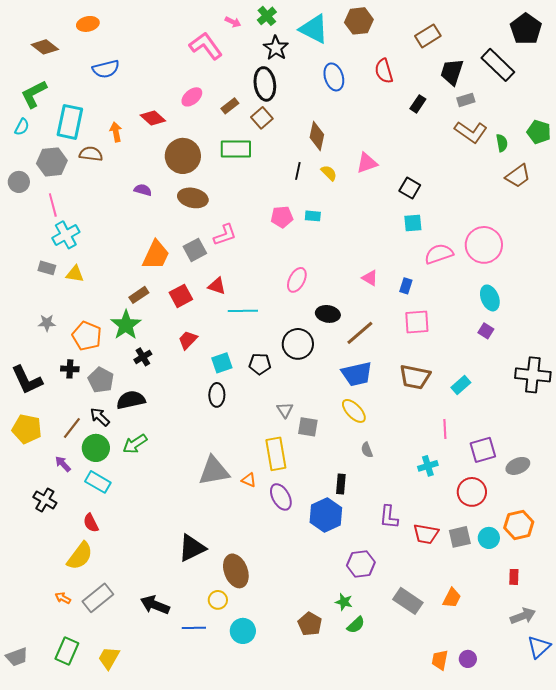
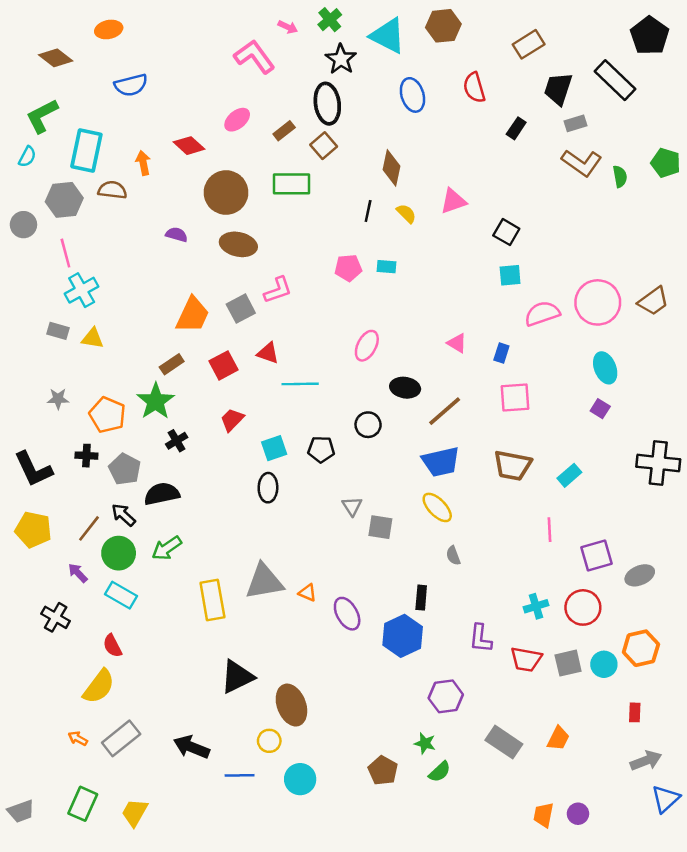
brown trapezoid: (518, 176) -> (653, 301), moved
black circle: (298, 344) -> (368, 425), size x0.7
yellow rectangle: (276, 454) -> (212, 600), moved
cyan cross: (428, 466) -> (536, 606), moved

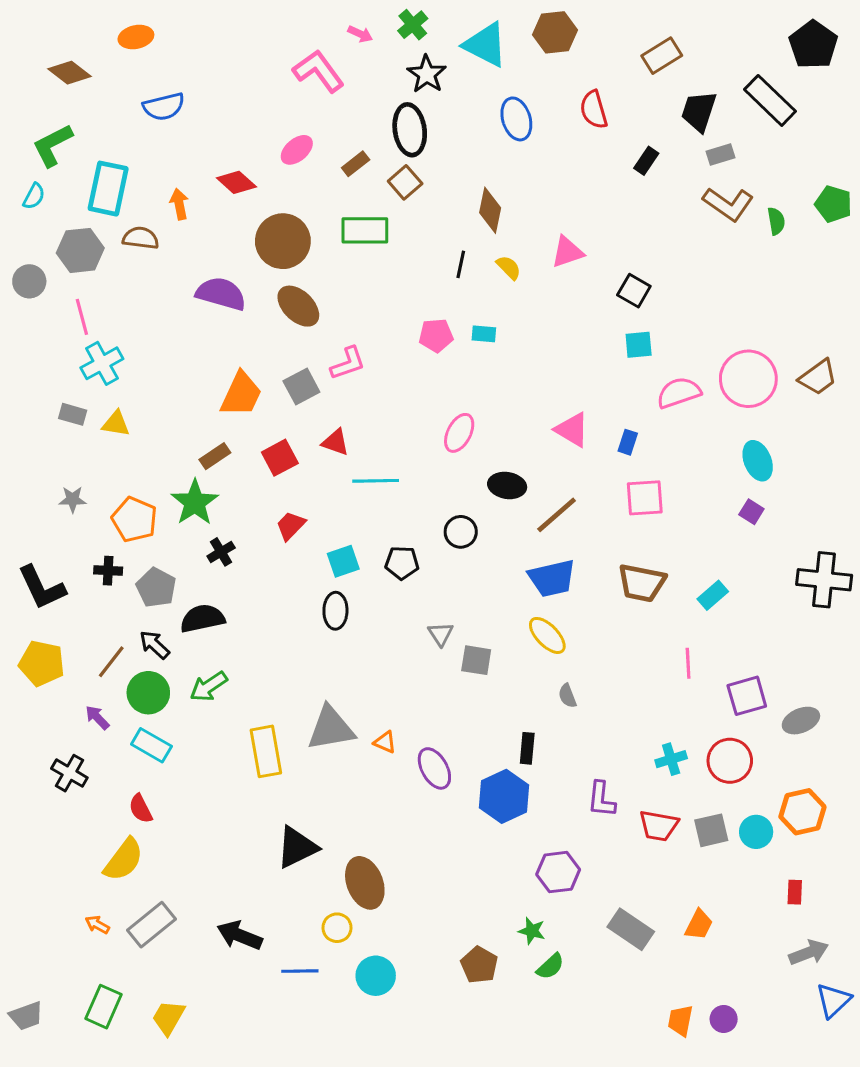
purple semicircle: (177, 235) -> (221, 294), size x1.8
brown ellipse: (238, 244) -> (298, 306), turned 32
pink triangle: (457, 343) -> (572, 430), size x1.4

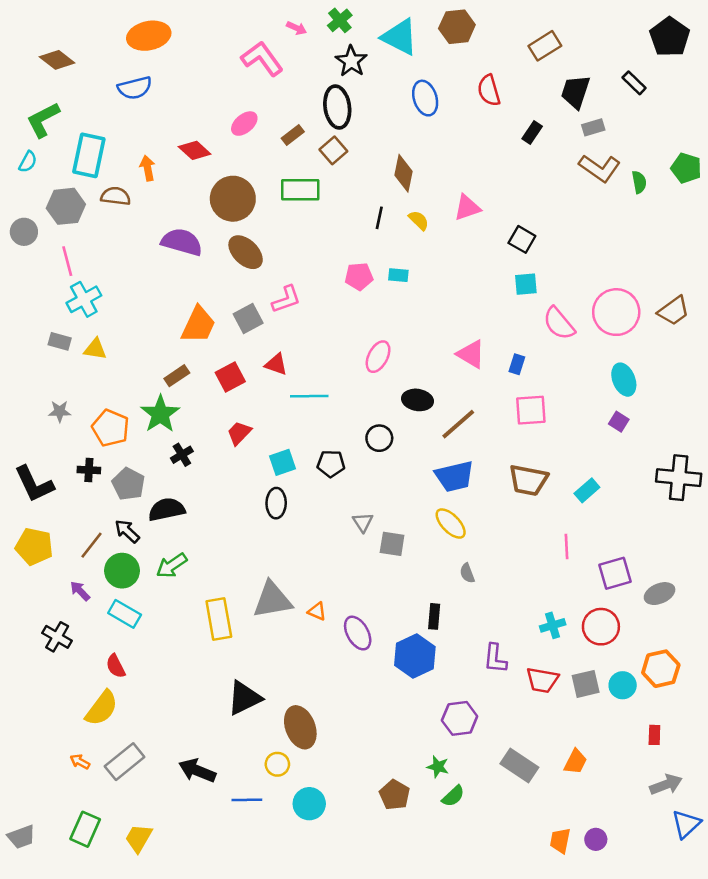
orange ellipse: (136, 37) -> (149, 36), moved, size x1.5
black rectangle: (770, 100) -> (634, 83), size x0.6
pink semicircle: (679, 393) -> (559, 324), turned -111

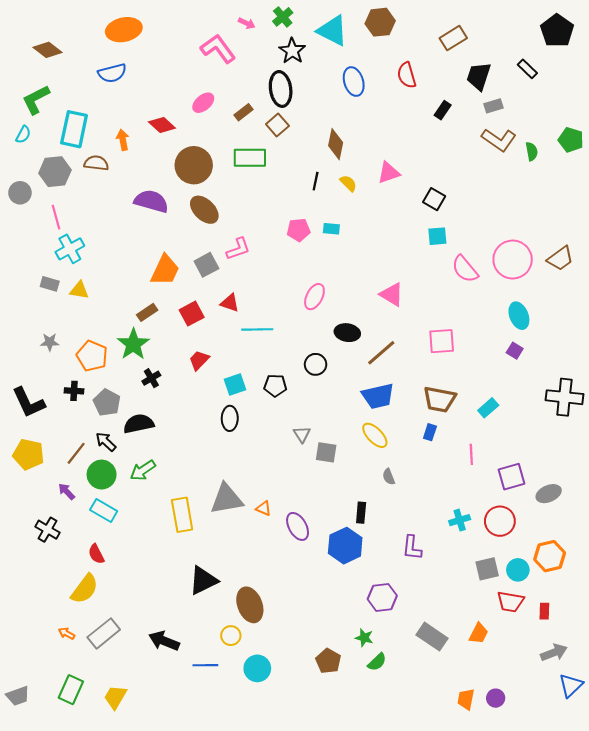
blue rectangle: (517, 364) -> (430, 432), moved
red trapezoid: (542, 680) -> (510, 602), moved

